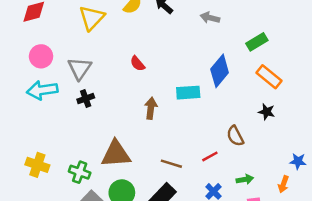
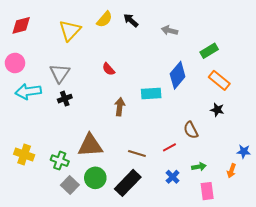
pink circle: (41, 56) -> (15, 63), moved

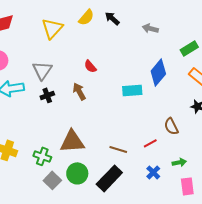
brown arrow: (120, 107) -> (79, 91), moved, turned -36

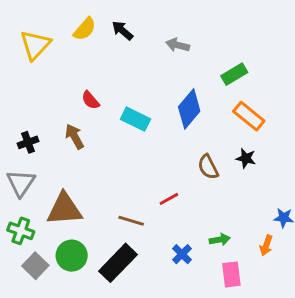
gray triangle: (42, 70) -> (21, 183), moved
cyan rectangle: (132, 90) -> (136, 119), moved, turned 30
brown semicircle: (171, 126) -> (208, 167), moved
red line: (150, 143) -> (169, 199), moved

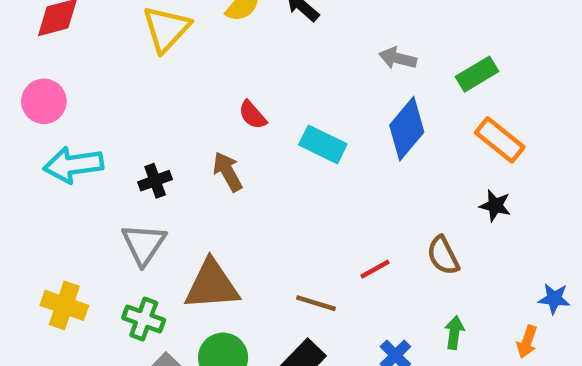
gray arrow: (178, 45) -> (398, 58), moved
brown semicircle: (208, 167) -> (443, 256), moved
green arrow: (220, 240) -> (454, 333), turned -72

